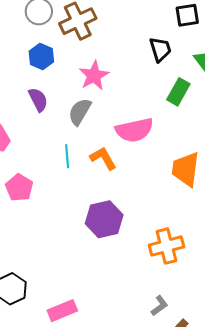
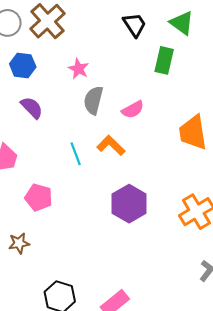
pink star: (94, 76) -> (78, 69), size x0.7
gray semicircle: (80, 112) -> (93, 100), moved
pink semicircle: (134, 130) -> (133, 110), size x0.6

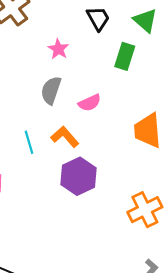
pink star: (78, 69) -> (58, 49), moved
purple hexagon: (129, 204) -> (78, 176), moved

